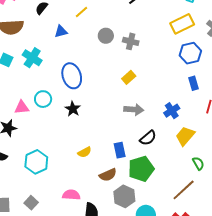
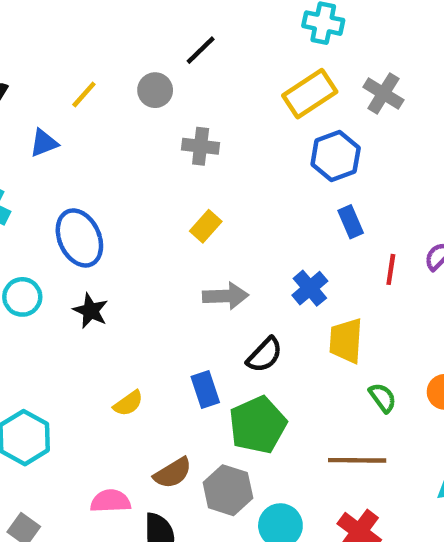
gray circle: (106, 36) -> (155, 90), moved
yellow trapezoid: (185, 136) -> (346, 341), turned -30
brown semicircle: (108, 175) -> (173, 473), moved
brown line: (184, 190) -> (357, 460), turned 50

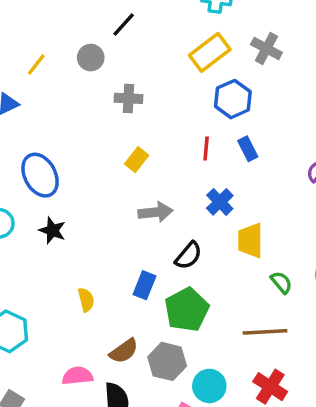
red line: (391, 269) -> (206, 149), moved
blue rectangle: (205, 389) -> (145, 285), turned 44
yellow semicircle: (128, 403) -> (86, 300), turned -65

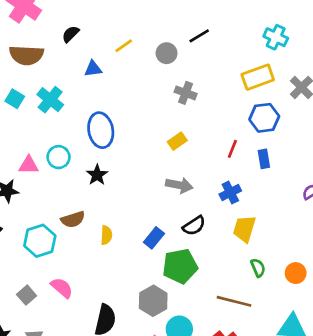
brown semicircle: (124, 351) -> (73, 219), moved
pink semicircle: (77, 376) -> (62, 288), moved, turned 30

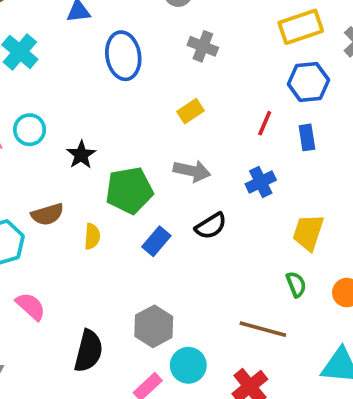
blue ellipse: (101, 130) -> (123, 56), moved
yellow trapezoid: (244, 229) -> (308, 232), moved
green pentagon: (180, 266) -> (129, 190), moved

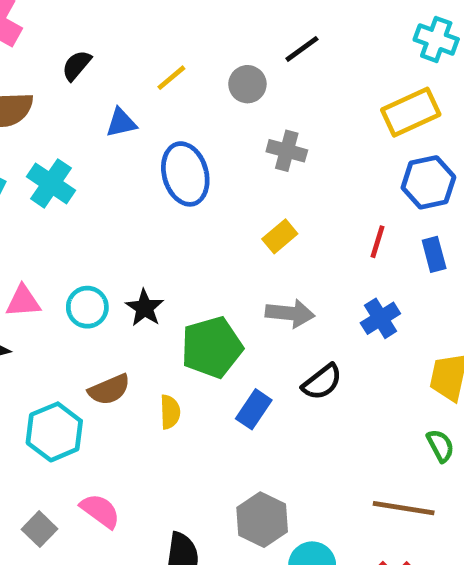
cyan circle: (30, 130) -> (87, 307), moved

